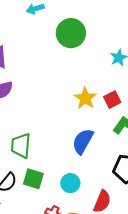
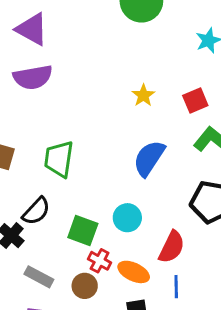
yellow star: (85, 98) -> (143, 95), moved, size x0.7
green square: (33, 179) -> (83, 231), moved

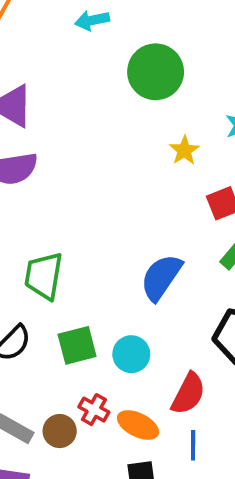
yellow star: (143, 95) -> (184, 150), moved
green square: (83, 231) -> (77, 345), moved, turned -36
brown circle: (85, 286) -> (60, 431), moved

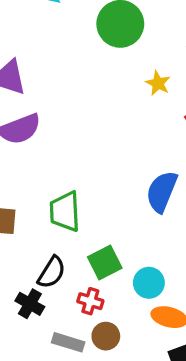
cyan circle: (131, 354) -> (149, 283), moved
red cross: (94, 410) -> (90, 301), moved

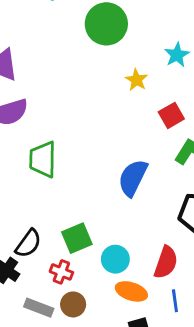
green trapezoid: (65, 211) -> (43, 159), moved

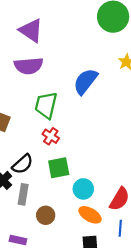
blue semicircle: (133, 178) -> (85, 81), moved
red cross: (61, 272) -> (51, 136), moved
gray rectangle: (39, 308) -> (23, 194), moved, turned 66

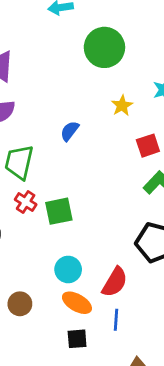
blue semicircle: (85, 81) -> (70, 131), size x0.6
green square: (59, 168) -> (59, 211), moved

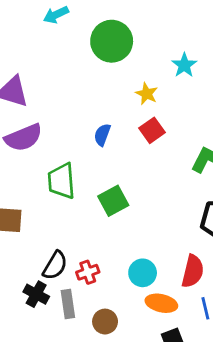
red square: (148, 146) -> (152, 130), moved
red cross: (26, 202) -> (88, 272), moved, turned -35
green square: (59, 211) -> (113, 201), moved

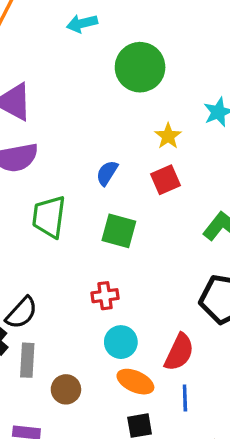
green square: (113, 201) -> (119, 231), moved, turned 32
red cross: (88, 272) -> (105, 296), moved

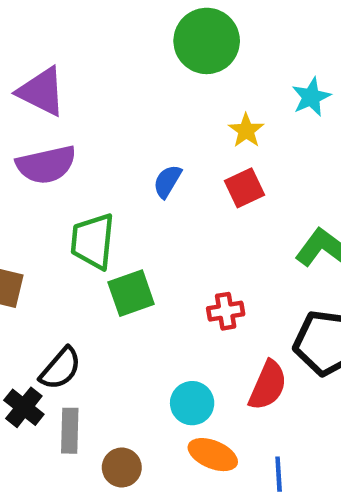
green square: (119, 231) -> (131, 293), moved, turned -33
red cross: (105, 296) -> (226, 311), moved
red semicircle: (179, 352) -> (268, 385), moved

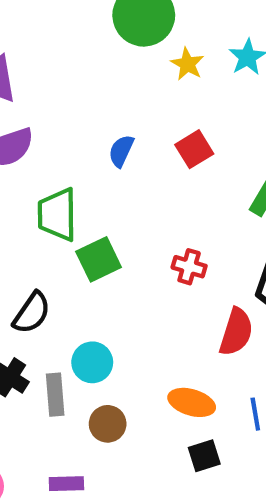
yellow star: (246, 130) -> (187, 64), moved
red cross: (226, 311) -> (189, 267), turned 32
black semicircle: (60, 368) -> (32, 313), moved
cyan circle: (192, 403) -> (92, 362), moved

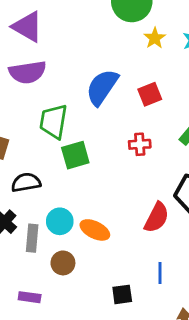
blue semicircle: (121, 151) -> (102, 87), size x1.8
red cross: (189, 267) -> (140, 144), moved, turned -30
black semicircle: (32, 313) -> (26, 182), turned -144
orange ellipse: (192, 402) -> (95, 230), moved

